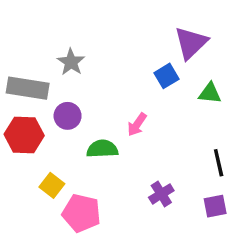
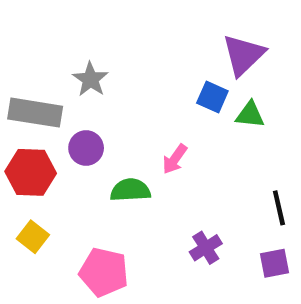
blue square: (166, 76) -> (212, 97), turned -35
green triangle: (210, 93) -> (250, 115), moved
yellow square: (52, 185) -> (33, 237), moved

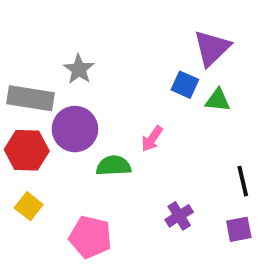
purple circle: (86, 148) -> (75, 129), size x1.5

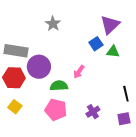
gray star: (79, 69) -> (53, 24), moved
blue square: (185, 85) -> (96, 44), turned 32
pink pentagon: (90, 237) -> (56, 110), moved

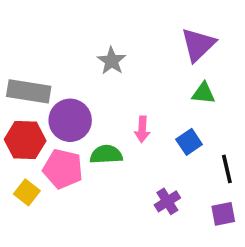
gray star: (53, 24) -> (112, 61), moved
blue square: (96, 44) -> (189, 142), moved
pink arrow: (79, 72) -> (142, 129), turned -32
pink pentagon: (56, 110) -> (63, 169), moved

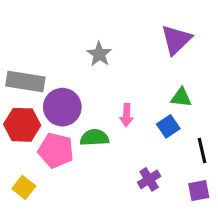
green triangle: (203, 93) -> (181, 97), moved
yellow square: (27, 192) -> (24, 187), moved

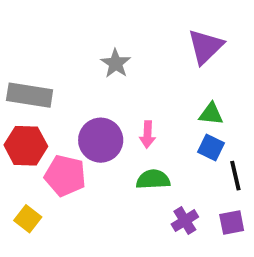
purple circle: (62, 107) -> (101, 140), moved
blue square: (168, 126) -> (211, 148), moved, turned -30
green semicircle: (94, 138) -> (153, 179), moved
purple cross: (149, 179) -> (185, 221), moved

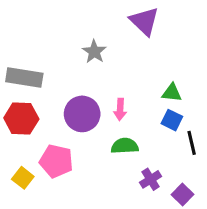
purple triangle: (205, 47) -> (144, 21), moved, turned -32
pink pentagon: (65, 176) -> (56, 161), moved
purple square: (232, 222) -> (182, 195), moved, turned -35

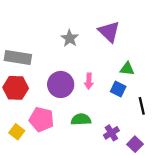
purple triangle: (144, 21) -> (109, 32), moved
blue square: (172, 120) -> (118, 89), moved
green semicircle: (125, 146) -> (81, 119), moved

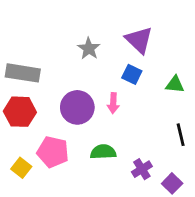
green triangle: (127, 69) -> (175, 84), moved
blue square: (118, 89) -> (132, 74), moved

